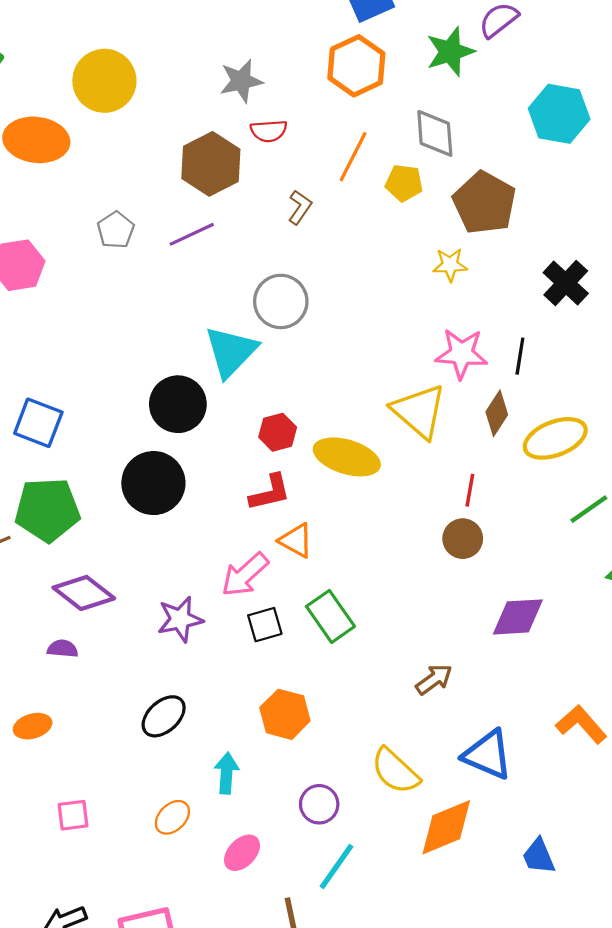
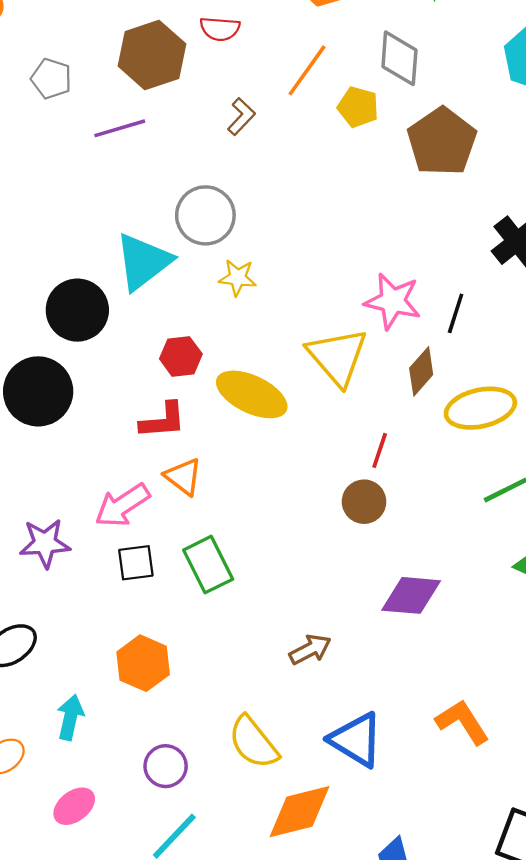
gray pentagon: (116, 230) -> (51, 79), moved, turned -30
yellow star: (450, 265) -> (238, 278), moved

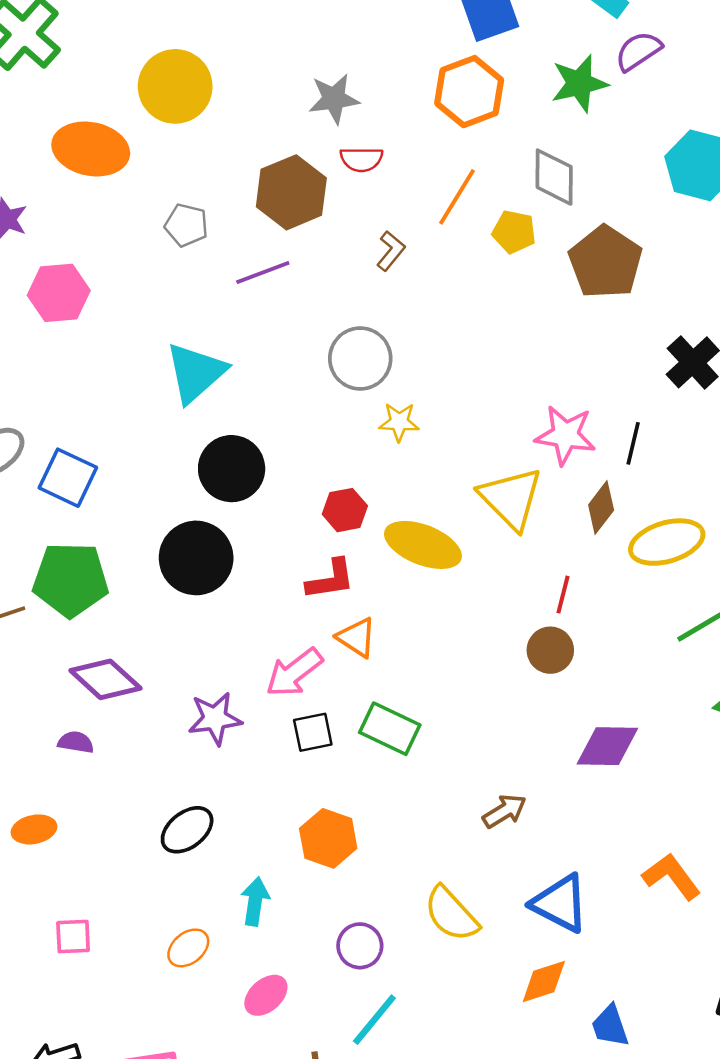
cyan triangle: (143, 262) -> (196, 373), moved
green rectangle: (208, 565) -> (390, 729), turned -34
orange diamond: (299, 812) -> (544, 982), moved, size x0.7

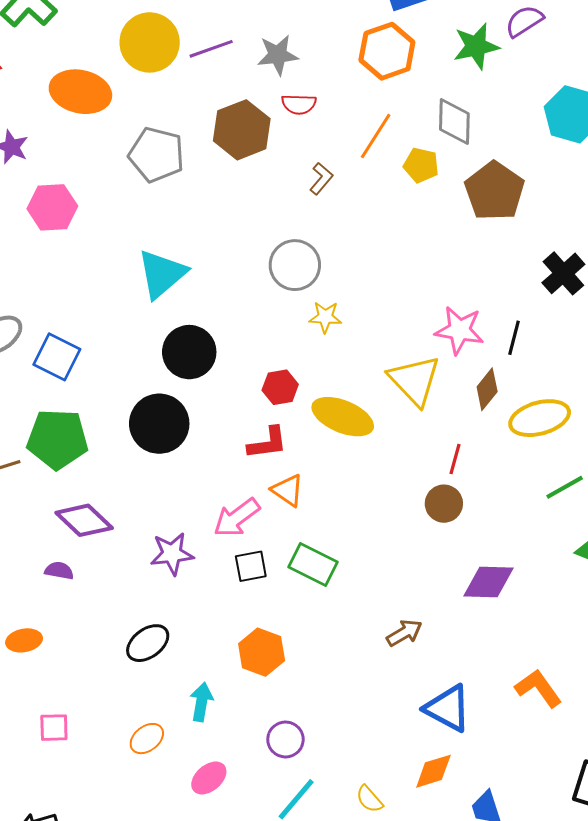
gray pentagon: (186, 225) -> (157, 155), size x1.6
purple line: (263, 273) -> (211, 49), moved
yellow semicircle: (451, 914) -> (369, 799), moved, size x0.6

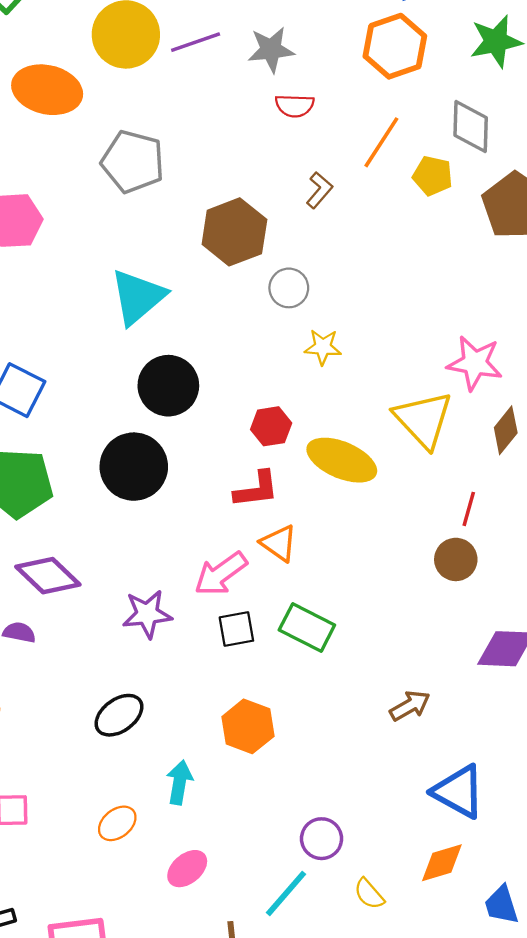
brown hexagon: (242, 130) -> (234, 232), moved
gray circle: (295, 265) -> (289, 288), size x0.7
purple circle: (285, 739) -> (322, 839), moved

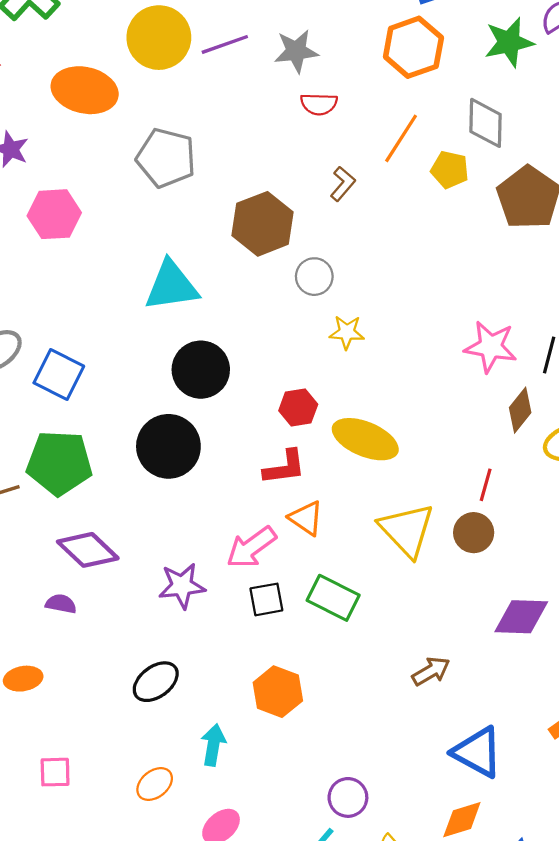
cyan triangle: (138, 297) -> (171, 286), turned 32
yellow triangle: (423, 420) -> (407, 530), moved

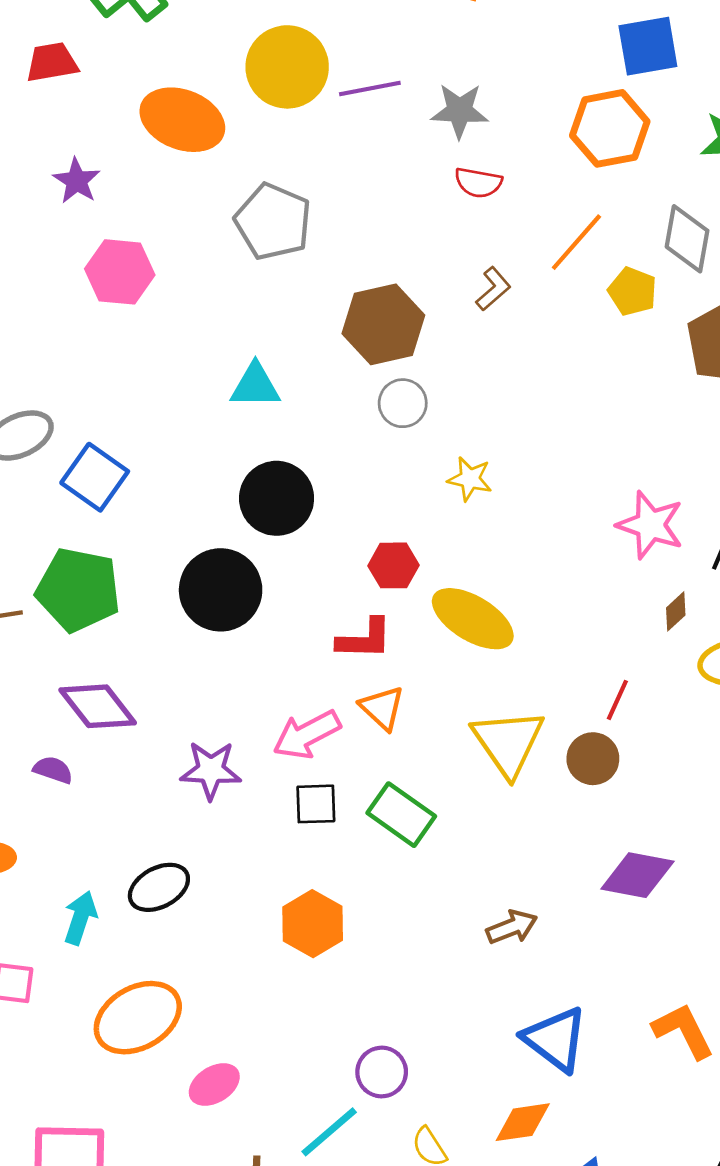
gray circle: (314, 277) -> (403, 403), moved
cyan triangle: (171, 286) -> (255, 386), size x0.7
brown diamond: (520, 410) -> (676, 611), size x0.7
cyan arrow: (213, 745) -> (80, 918), moved
orange ellipse: (155, 784) -> (138, 1018), size x1.8

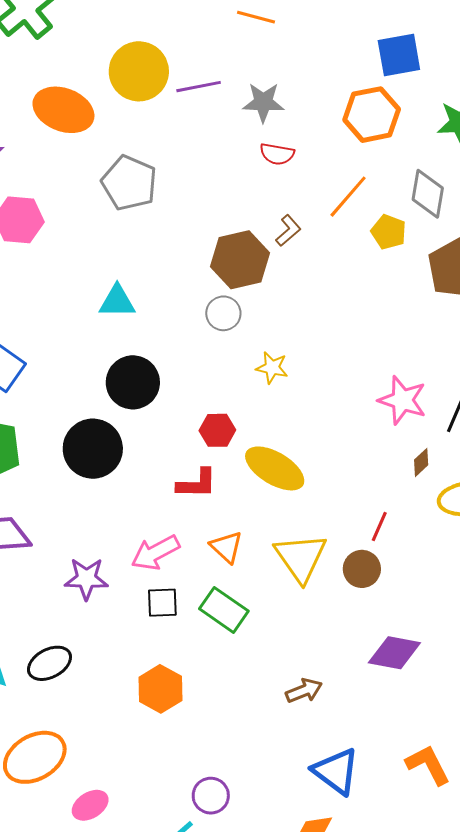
brown hexagon: (383, 324) -> (240, 260), moved
orange triangle: (382, 708) -> (226, 547), moved

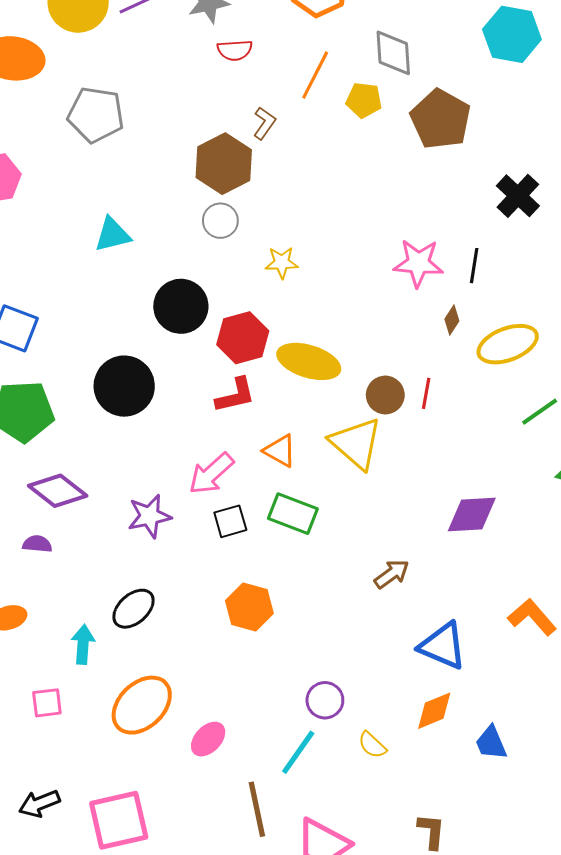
black circle: (133, 382) -> (181, 306), moved
red hexagon: (217, 430) -> (243, 338), size x1.4
brown circle: (362, 569) -> (385, 395), moved

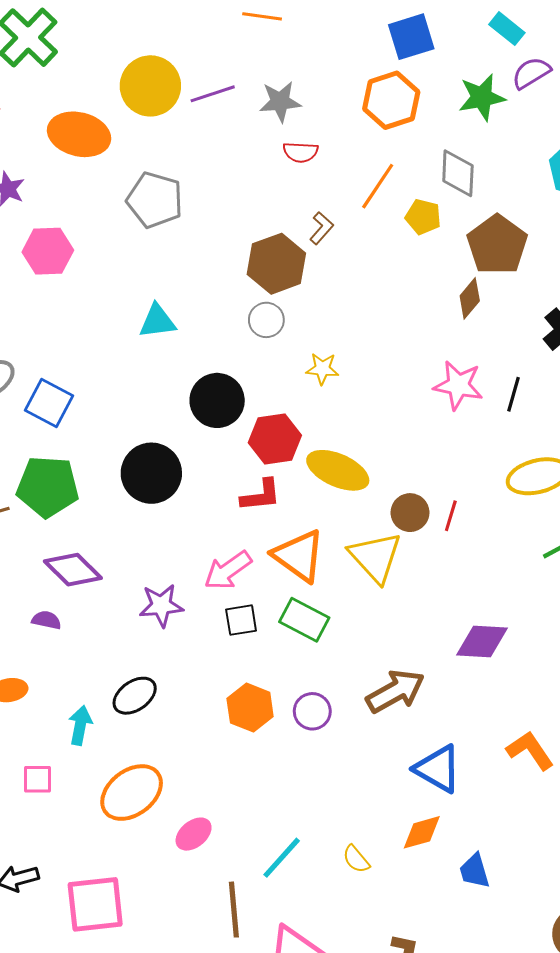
brown diamond: (452, 320) -> (470, 298), moved, size x1.4
orange triangle: (280, 451) -> (299, 556), size x1.6
brown arrow: (392, 574) -> (395, 691), size x1.6
purple circle: (325, 700) -> (312, 711), moved

